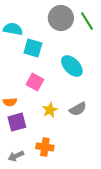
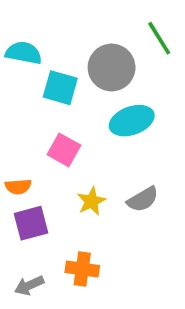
gray circle: (61, 18) -> (112, 67), moved
cyan ellipse: (72, 66) -> (132, 121), turned -65

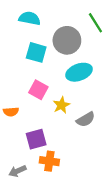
cyan semicircle: (24, 53) -> (30, 18), moved
yellow star: (91, 201) -> (61, 105), moved
purple square: (31, 223) -> (36, 139), moved

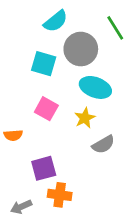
cyan semicircle: (30, 18) -> (56, 21), moved, turned 130
cyan ellipse: (79, 72) -> (95, 87), turned 40
yellow star: (61, 105) -> (85, 118), moved

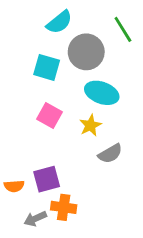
orange semicircle: (13, 135) -> (14, 186), moved
gray arrow: (21, 207) -> (35, 219), moved

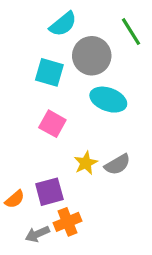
yellow star: (90, 125) -> (86, 163), moved
orange semicircle: (14, 186) -> (15, 199), turned -36
orange cross: (64, 207) -> (68, 222), turned -30

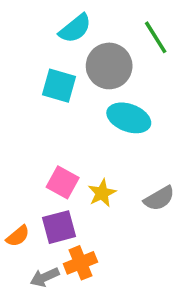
pink square: (52, 124) -> (63, 182), moved
gray semicircle: (117, 165) -> (159, 198), moved

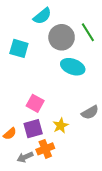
green line: (156, 37) -> (88, 32), moved
cyan square: (59, 86) -> (19, 48), moved
yellow star: (102, 193) -> (61, 126), moved

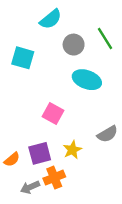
gray circle: (62, 37) -> (74, 45), size x0.7
pink square: (35, 103) -> (53, 113), moved

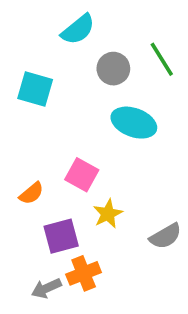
gray semicircle: (107, 134) -> (166, 236), moved
yellow star: (72, 150) -> (108, 214), moved
orange semicircle: (12, 159) -> (31, 193), moved

